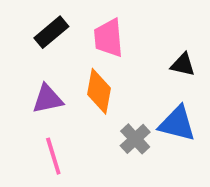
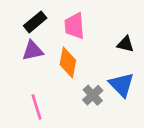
purple triangle: (48, 99) -> (33, 51), moved
blue triangle: (177, 124) -> (122, 85), turned 32

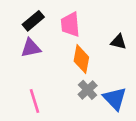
orange diamond: (68, 62) -> (81, 59), moved
blue triangle: (122, 85) -> (115, 99), moved

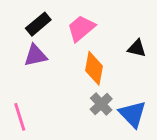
pink trapezoid: (70, 24) -> (81, 28), turned 55
pink line: (34, 101) -> (20, 117), moved

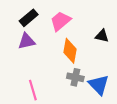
gray cross: (101, 104) -> (75, 77), turned -35
pink line: (20, 117) -> (33, 90), moved

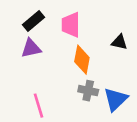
pink trapezoid: (60, 21) -> (71, 25), turned -50
blue triangle: (99, 85) -> (116, 99), turned 30

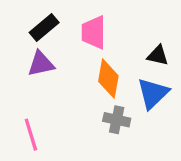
blue triangle: (116, 99) -> (153, 93), moved
pink line: (39, 106) -> (31, 135), moved

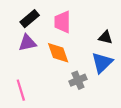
orange diamond: (108, 79) -> (58, 53), moved, turned -30
gray cross: (117, 120) -> (78, 80), turned -35

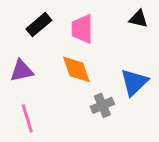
black triangle: (105, 37) -> (139, 19), moved
purple triangle: (27, 43) -> (22, 71), moved

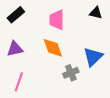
black rectangle: (39, 25) -> (16, 15), moved
pink line: (27, 118) -> (19, 82), turned 36

